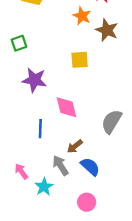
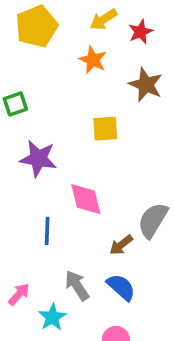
orange star: (82, 16) -> (93, 60), moved
brown arrow: (75, 146) -> (121, 245), moved
pink arrow: (21, 171) -> (19, 294), turned 77

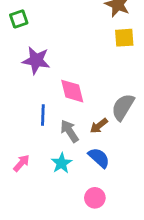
yellow square: (105, 129) -> (124, 38), moved
gray arrow: (77, 285) -> (70, 131), moved
cyan star: (52, 317) -> (61, 163), moved

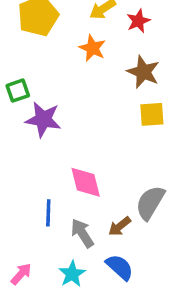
purple star: (36, 60) -> (43, 119), moved

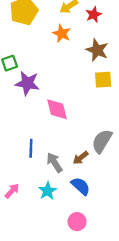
pink diamond: (86, 182) -> (57, 109), moved

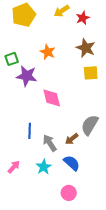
orange star: (62, 34) -> (48, 52), moved

